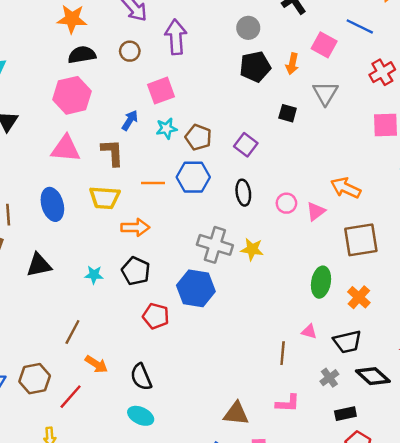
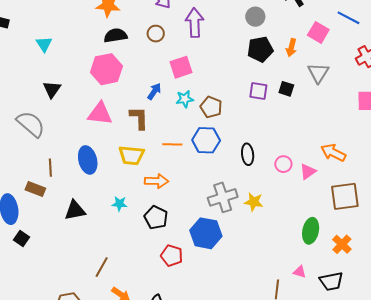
purple square: (246, 145) -> (258, 91), moved, turned -30
gray cross: (215, 245) -> (223, 197), turned -36
cyan star: (94, 275) -> (119, 204), moved

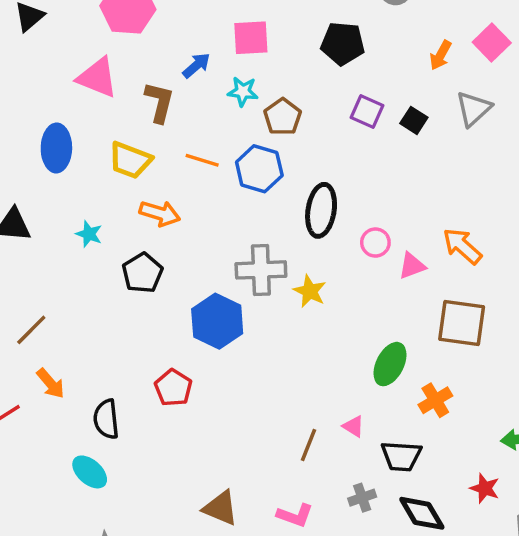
black pentagon: (260, 49) -> (343, 44), moved
black ellipse: (248, 154) -> (321, 210), size x1.4
red pentagon: (172, 256) -> (173, 388), moved

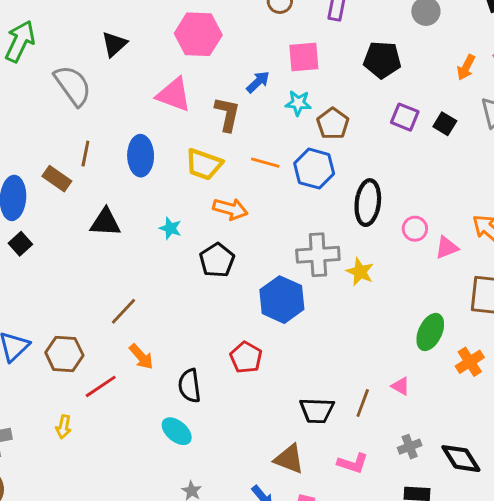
black trapezoid: (401, 456) -> (317, 410), moved

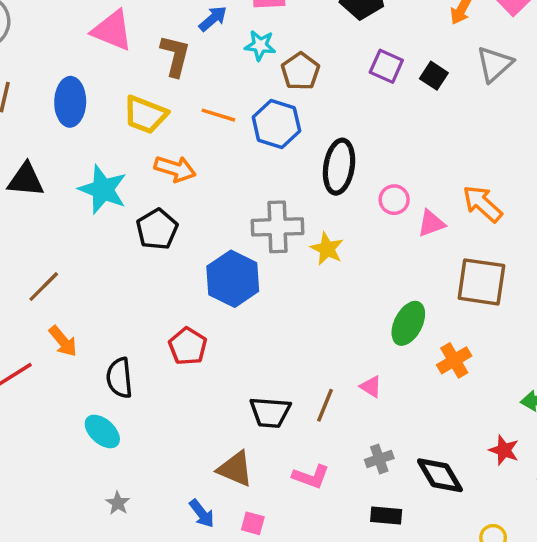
cyan star: (170, 228) -> (103, 189), size x1.8

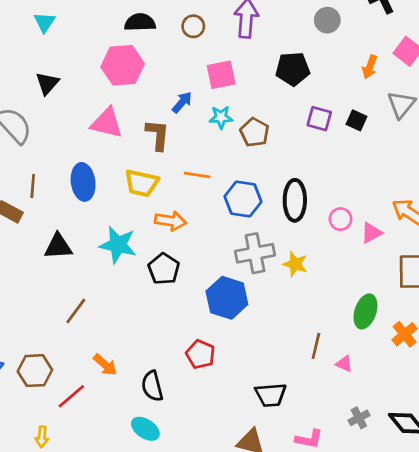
blue hexagon: (276, 124) -> (243, 199), moved
brown line: (44, 287) -> (76, 311), moved
brown line: (325, 405) -> (316, 346), moved

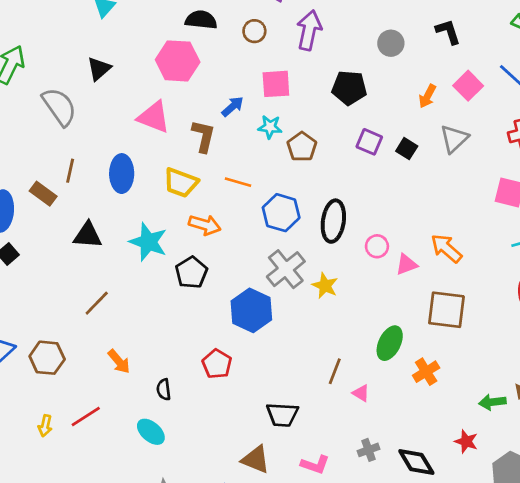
gray cross: (255, 253) -> (286, 269), turned -36
black semicircle: (152, 386) -> (164, 390), size x0.7
red line: (71, 396) -> (86, 416), moved

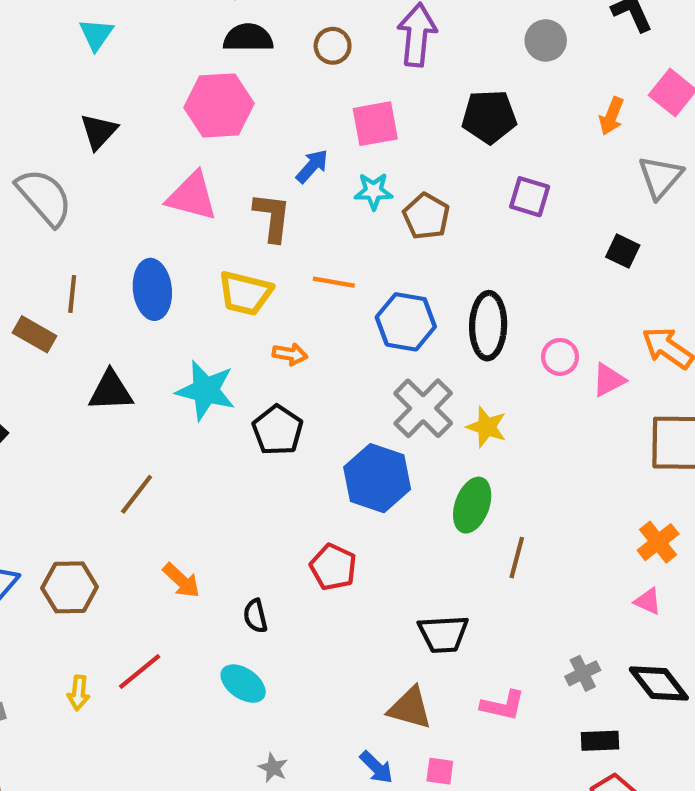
black square: (407, 149) -> (623, 251), moved
orange arrow: (205, 225) -> (290, 354), size x0.7
green ellipse: (390, 343) -> (472, 505), moved
pink triangle: (361, 393) -> (648, 601), moved

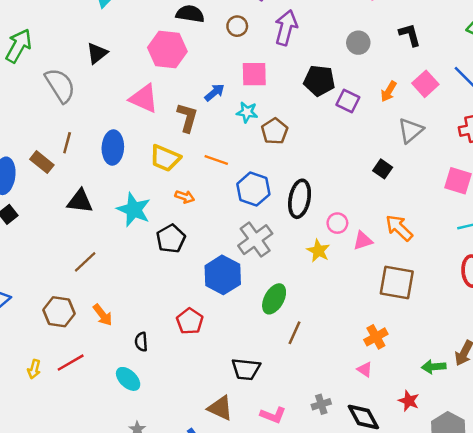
purple square: (530, 197) -> (348, 101), moved
yellow star: (487, 427) -> (318, 251), moved
brown hexagon: (70, 587) -> (59, 312), moved

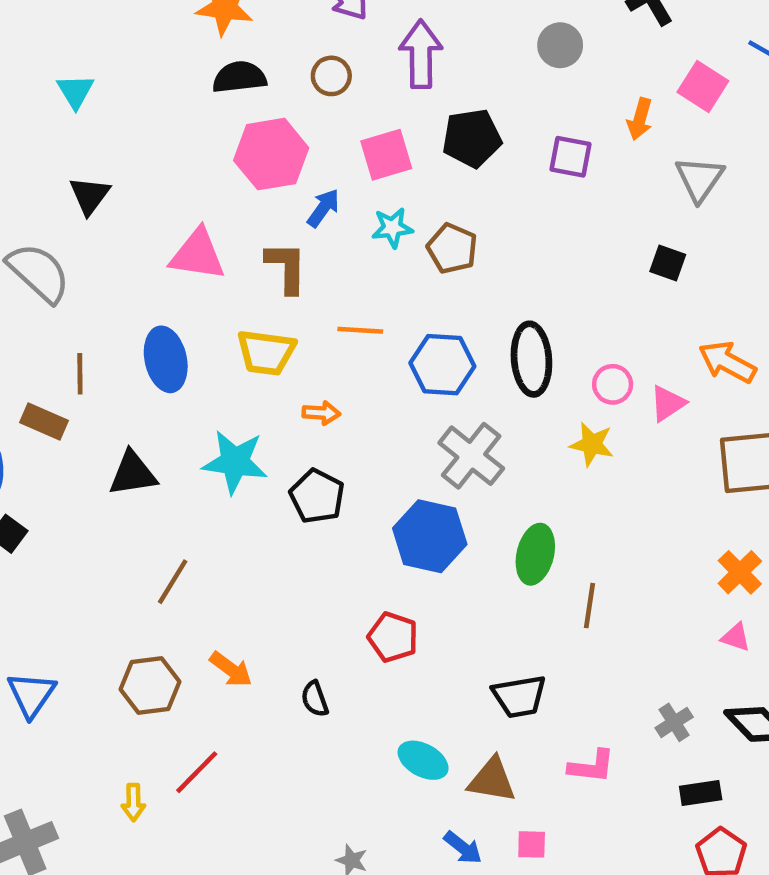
pink hexagon: (167, 49) -> (271, 154), moved
black pentagon: (319, 81) -> (472, 138), moved
cyan ellipse: (128, 379) -> (423, 760), moved

